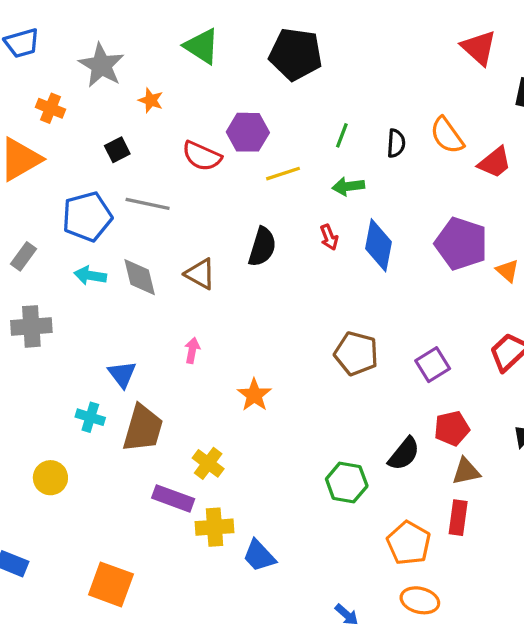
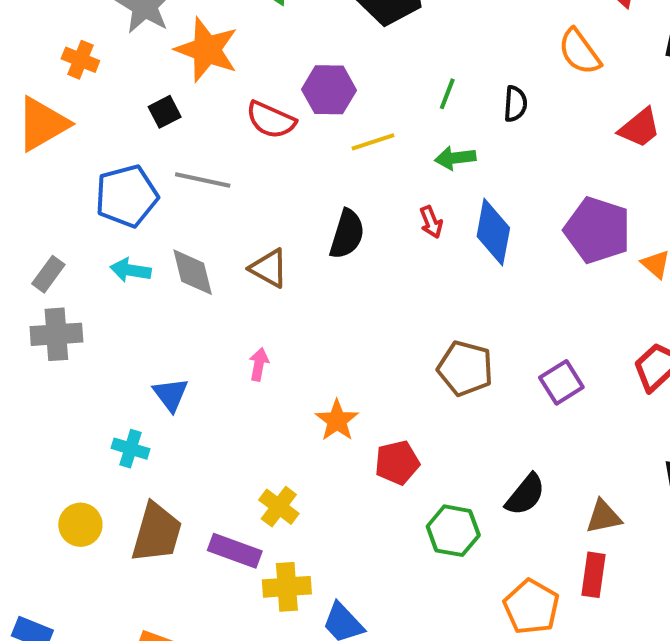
orange star: (151, 100) -> (207, 50), size x2.0
orange semicircle: (447, 135) -> (580, 52), moved
gray rectangle: (23, 256) -> (48, 274), moved
brown trapezoid: (143, 428) -> (157, 533), moved
red pentagon: (452, 428) -> (397, 463), moved

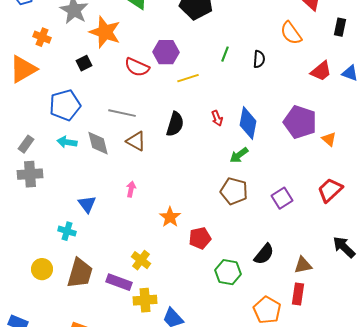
green arrow: (455, 158) -> (239, 155), moved, turned -30
gray line: (203, 180) -> (122, 113), moved

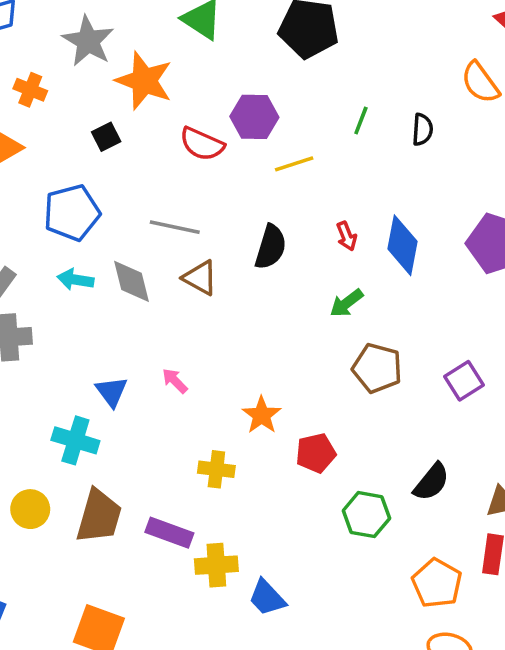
green arrow: (239, 155) -> (347, 303), moved
pink arrow: (131, 189) -> (175, 381), moved, turned -56
cyan cross: (67, 231) -> (75, 440), size x1.4
yellow cross: (141, 260) -> (216, 469), moved, turned -30

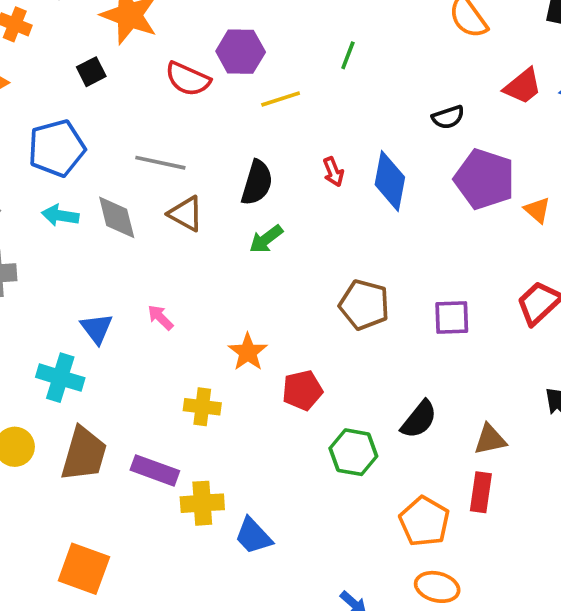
black semicircle: (422, 130) -> (448, 117), moved, turned 68
green arrow: (347, 303) -> (266, 239), moved
purple square: (464, 381) -> (452, 317), turned 30

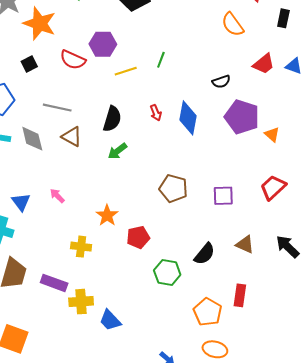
green line: (348, 55) -> (161, 60), moved
black square: (91, 72) -> (29, 64), moved
brown triangle: (490, 439) -> (245, 244), moved, turned 36

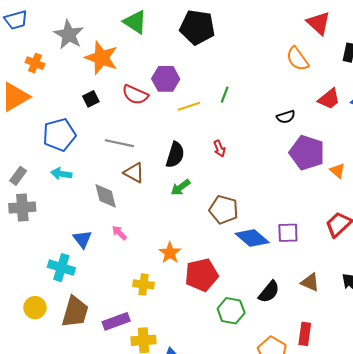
blue diamond: (188, 118) -> (252, 238), moved, turned -60
gray diamond: (32, 139) -> (106, 196), moved
brown pentagon: (173, 188) -> (224, 210), moved
red pentagon: (138, 237) -> (202, 275), size x1.4
purple rectangle: (54, 283) -> (116, 321), turned -40

